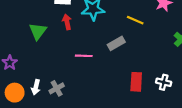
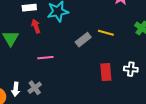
yellow line: (135, 20) -> (106, 33), moved
pink line: (84, 56) -> (45, 58), moved

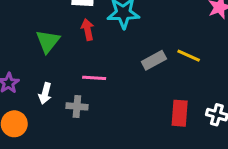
gray cross: (35, 88) -> (77, 106), moved, turned 32
white arrow: (16, 89) -> (45, 93), moved

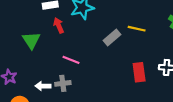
pink line: (94, 78) -> (71, 60), turned 30
white arrow: (45, 93) -> (43, 86), moved, turned 88

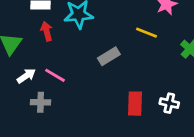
yellow line: (137, 29) -> (147, 33), moved
white arrow: (43, 86) -> (26, 76), moved, turned 136

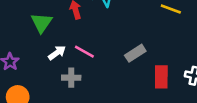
gray rectangle: (109, 56) -> (135, 53), moved

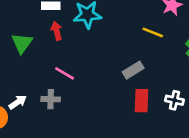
white arrow: (57, 53) -> (18, 102), moved
gray rectangle: (135, 53) -> (133, 70), moved

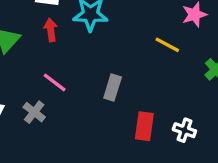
gray rectangle: (133, 70) -> (113, 87), moved, turned -48
gray cross: (51, 99) -> (34, 112), turned 30

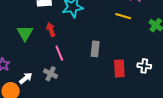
red arrow: (51, 30) -> (51, 30), moved
pink line: (55, 82) -> (59, 53), turned 42

